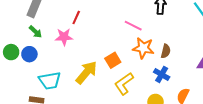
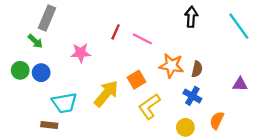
red line: (76, 18) -> (116, 32), moved
pink line: (133, 26) -> (142, 39), moved
green arrow: (36, 32) -> (35, 41), moved

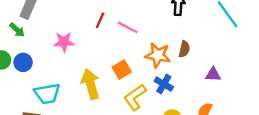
brown semicircle: (197, 69) -> (184, 49), moved
purple triangle: (240, 84) -> (213, 74), moved
yellow arrow: (106, 94) -> (90, 84), turned -56
blue cross: (192, 96) -> (164, 84), moved

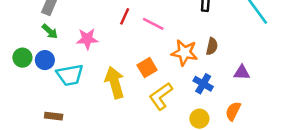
green arrow: (17, 30) -> (50, 31), moved
blue cross: (164, 84) -> (203, 84), moved
cyan trapezoid: (47, 94) -> (70, 75), moved

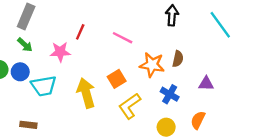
red line: (125, 16) -> (80, 32), moved

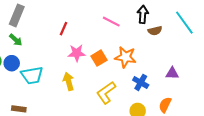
pink line: (123, 38) -> (111, 22), moved
pink star: (60, 52) -> (77, 53), moved
brown semicircle: (178, 59) -> (155, 31), moved, turned 64
orange square: (117, 79) -> (99, 58), moved
yellow arrow: (86, 93) -> (69, 81), size x0.7

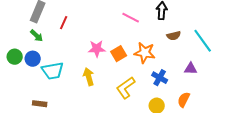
cyan line: (184, 23) -> (203, 41), moved
red line: (63, 29) -> (64, 23), moved
brown semicircle: (155, 31) -> (174, 36), moved

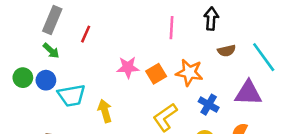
pink line: (131, 18) -> (171, 28), turned 66
purple triangle: (191, 69) -> (248, 93), size x1.6
yellow arrow: (89, 77) -> (105, 111), moved

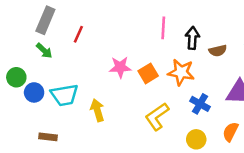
black arrow: (211, 19) -> (192, 38), moved
blue circle: (46, 80) -> (34, 92), moved

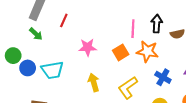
pink line: (163, 28) -> (133, 29), moved
pink star: (120, 67) -> (88, 47), moved
yellow arrow: (97, 110) -> (94, 82), moved

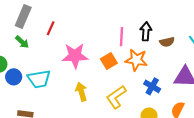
pink star: (88, 47) -> (75, 56), size x1.4

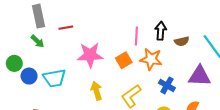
gray rectangle: (23, 17) -> (39, 16), turned -35
red line: (51, 28) -> (66, 28), turned 56

